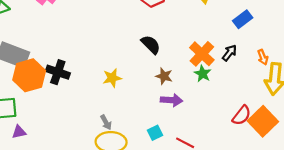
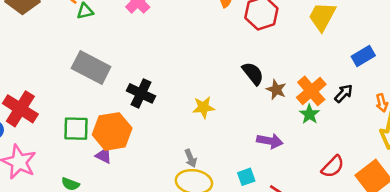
orange hexagon: (29, 75) -> (112, 131), moved
brown star: (164, 76) -> (276, 90), moved
red semicircle: (242, 115) -> (333, 167), moved
purple triangle: (19, 132) -> (104, 155), moved, turned 32

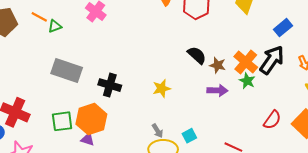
black arrow: (344, 93) -> (272, 60), size x1.8
purple arrow: (270, 141) -> (217, 90), moved
cyan square: (246, 177) -> (189, 136), moved

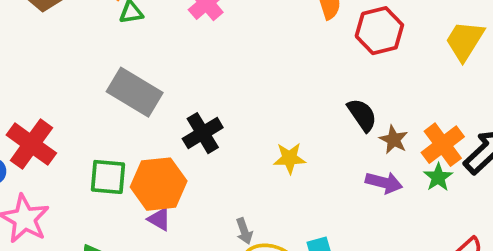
black cross: (110, 85) -> (203, 133), turned 30
gray arrow: (157, 131) -> (244, 231), moved
purple triangle: (88, 139) -> (159, 219), moved

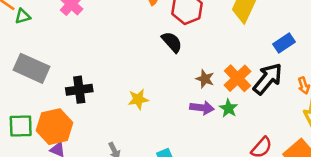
black semicircle: (362, 115) -> (172, 42), moved
black cross: (203, 133) -> (79, 90), turned 30
green star: (438, 177) -> (228, 108), moved

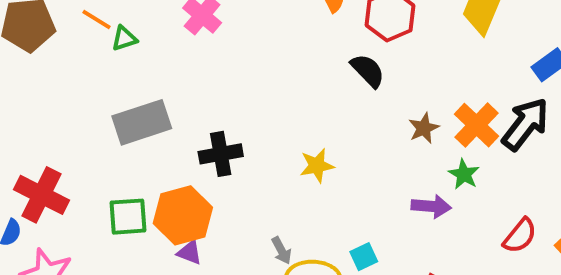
gray rectangle: (31, 68) -> (142, 122), turned -40
brown star: (205, 79) -> (424, 128), turned 30
purple arrow: (202, 108) -> (431, 206), moved

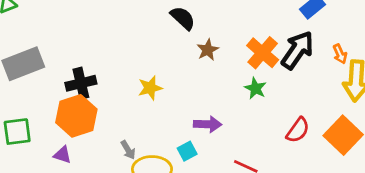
brown star: (424, 128) -> (208, 50), moved
purple arrow: (431, 206) -> (208, 124), moved
orange hexagon: (183, 215) -> (76, 116), moved

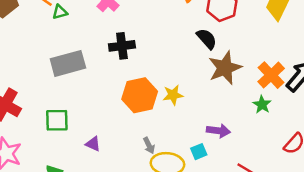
brown star: (208, 50) -> (225, 68), size x1.8
black cross: (81, 83) -> (122, 46), moved
orange hexagon: (76, 116) -> (140, 95), moved

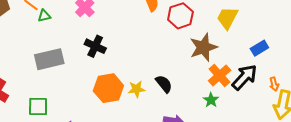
black semicircle: (207, 39) -> (164, 84), moved
black cross: (122, 46) -> (95, 46), turned 30
brown star: (225, 68) -> (203, 47), moved

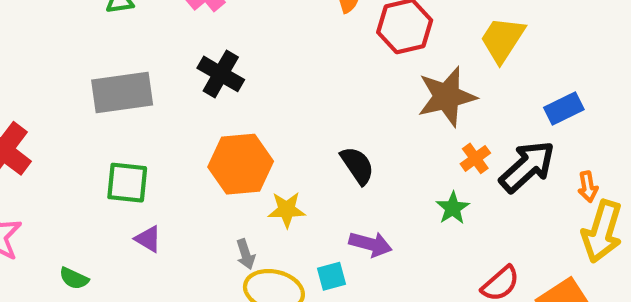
orange cross: (220, 76) -> (475, 158), size x0.6
yellow star: (136, 89) -> (287, 210), moved
green square: (38, 107) -> (127, 183), moved

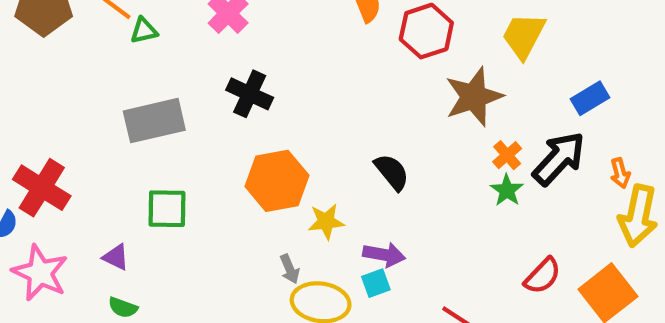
green star: (453, 208) -> (507, 190), moved
purple triangle: (148, 239) -> (116, 257), moved
purple arrow: (371, 244) -> (384, 255), moved

